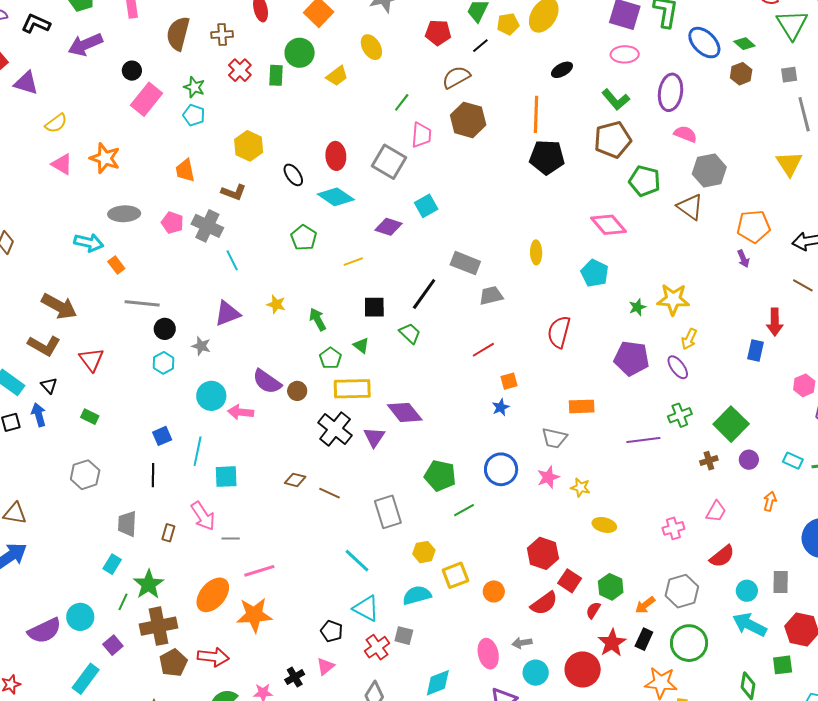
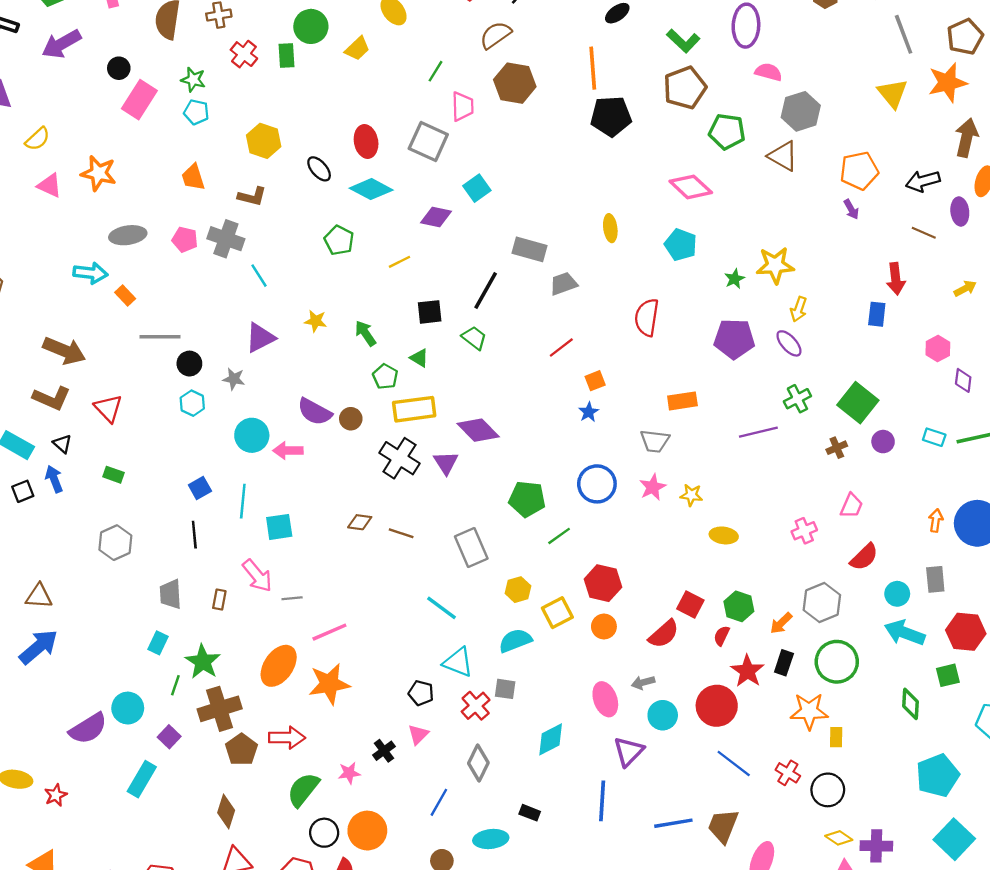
orange arrow: (770, 501) -> (936, 520), moved
red hexagon: (543, 553) -> (603, 583), moved

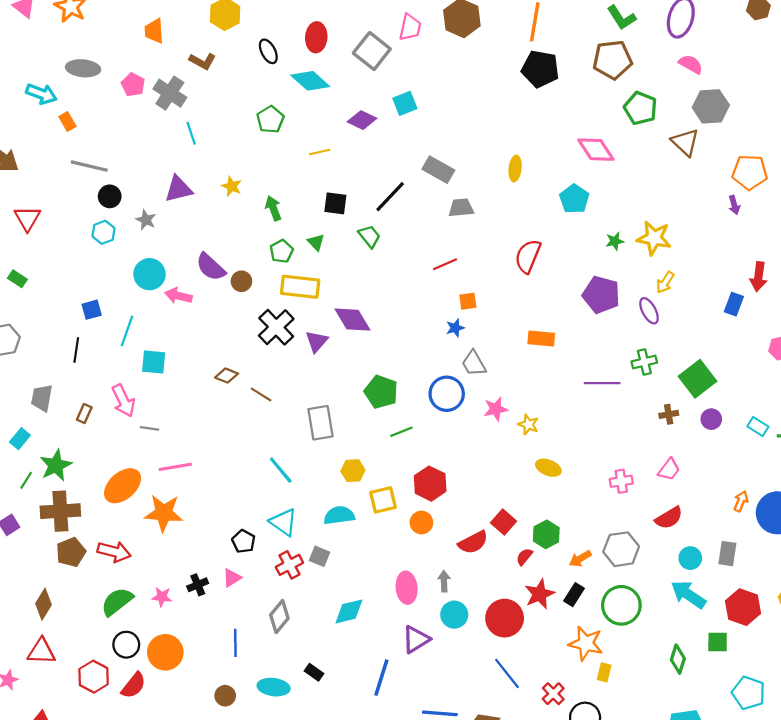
gray trapezoid: (655, 441) -> (474, 363), moved, turned 40
gray arrow: (643, 683) -> (444, 581), turned 90
blue line: (439, 802) -> (235, 643), turned -44

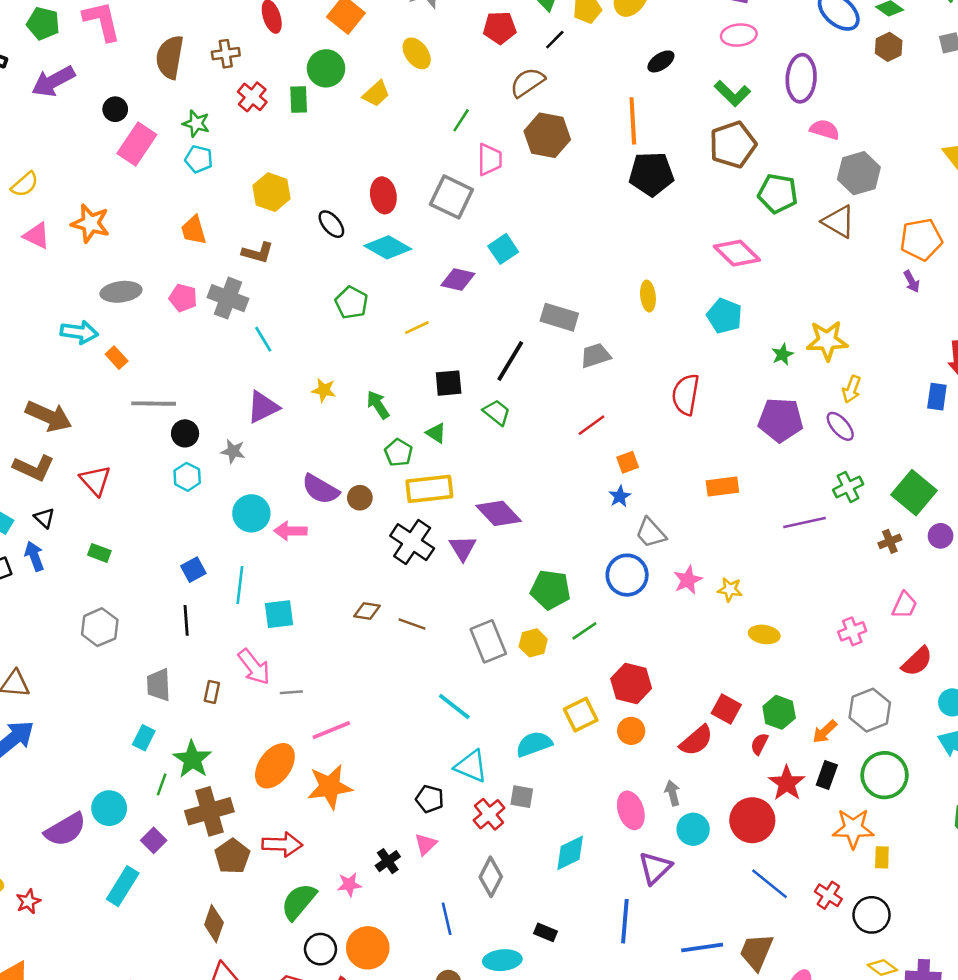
yellow hexagon: (353, 471) -> (533, 643), moved

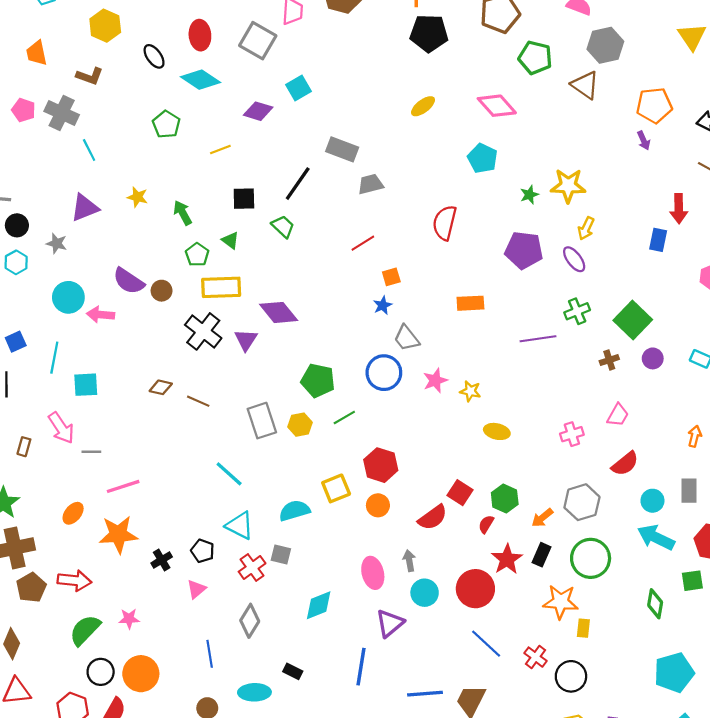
yellow ellipse: (648, 296) -> (423, 106), moved, turned 55
orange ellipse: (275, 766) -> (73, 513), size x0.6
black cross: (388, 861) -> (162, 560), moved

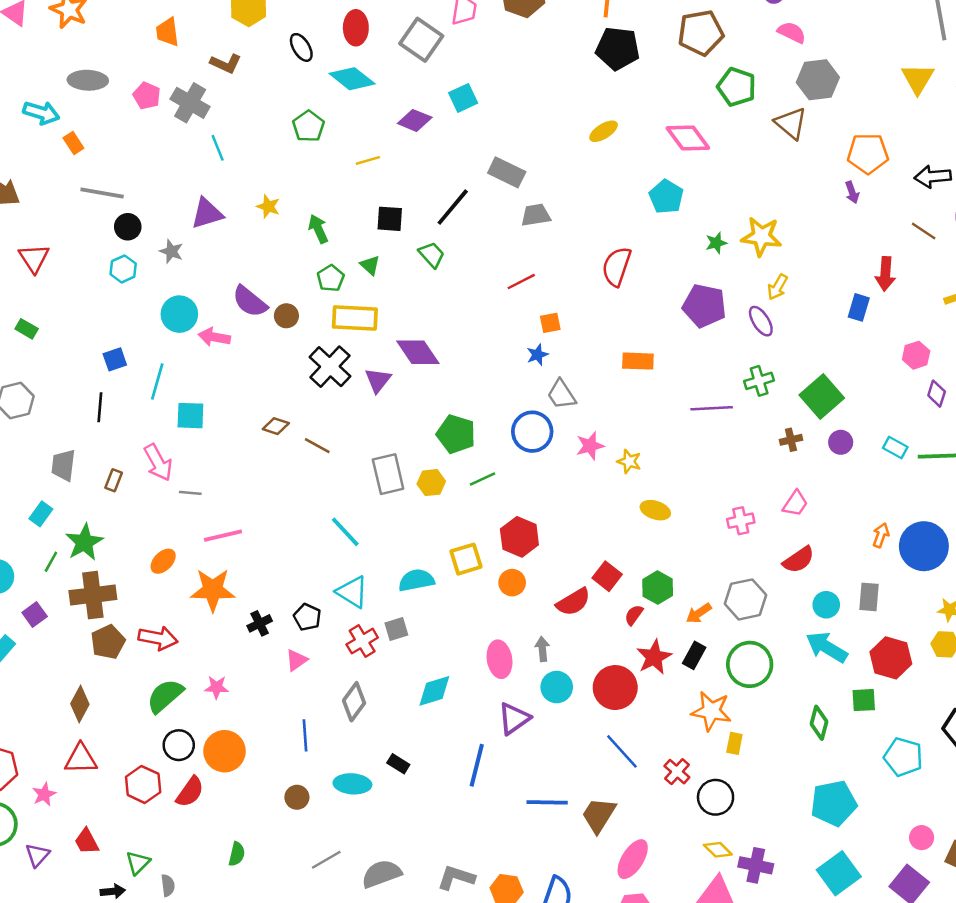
gray square: (281, 555) -> (396, 629), turned -36

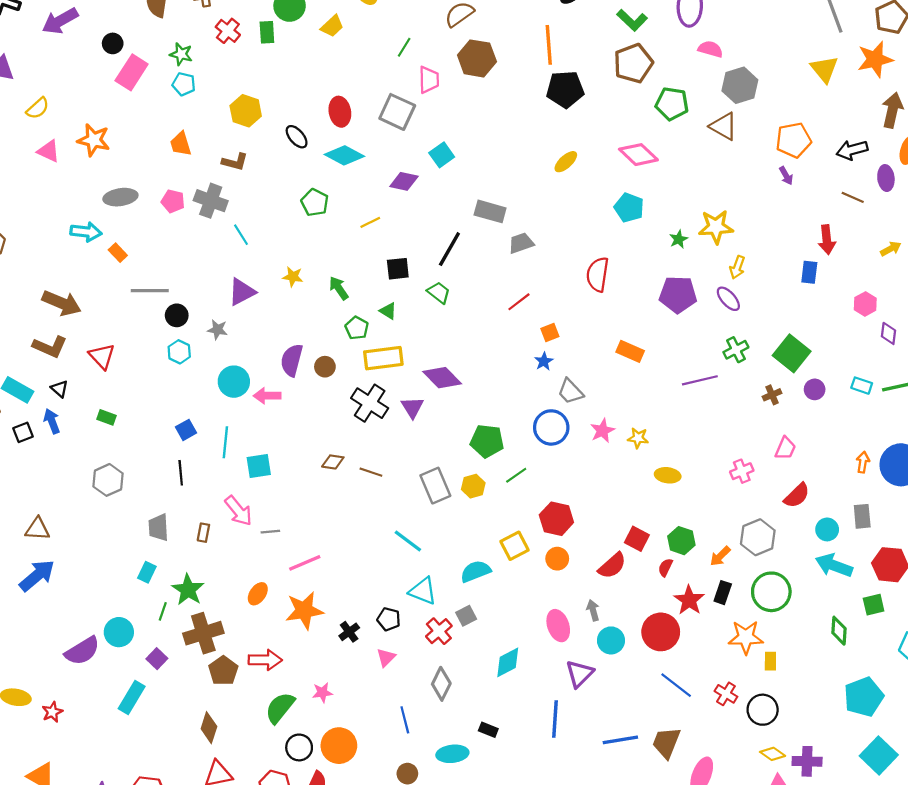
purple semicircle: (250, 301) -> (292, 360), turned 76
orange rectangle: (638, 361) -> (630, 351), turned 32

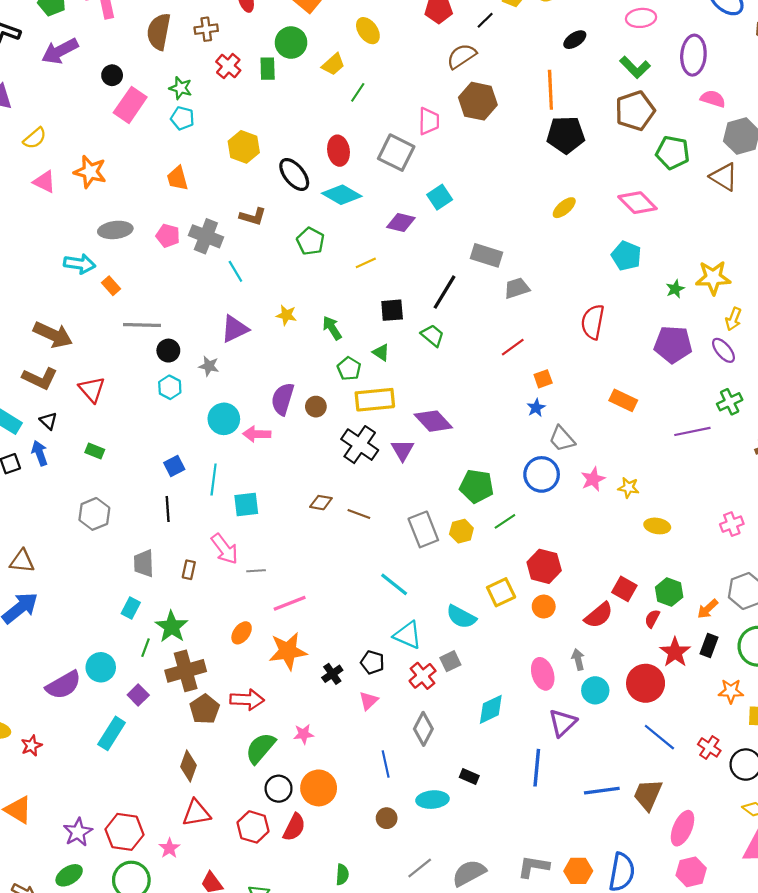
green line: (404, 47) -> (358, 92), moved
black ellipse: (297, 137) -> (294, 174), size x1.4
brown L-shape: (235, 162) -> (253, 216), moved
cyan semicircle: (476, 571) -> (461, 617), turned -132
orange star: (746, 637) -> (731, 691), size x0.7

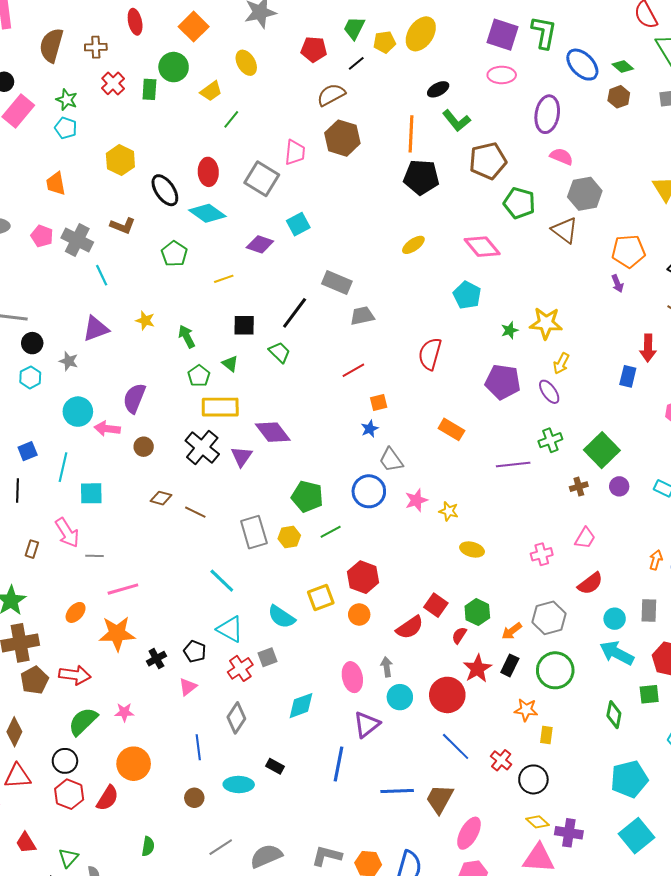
green L-shape: (635, 67) -> (456, 121), moved
brown circle: (316, 407) -> (144, 447), moved
black circle: (279, 789) -> (65, 761), moved

